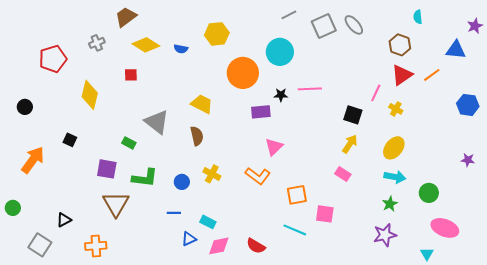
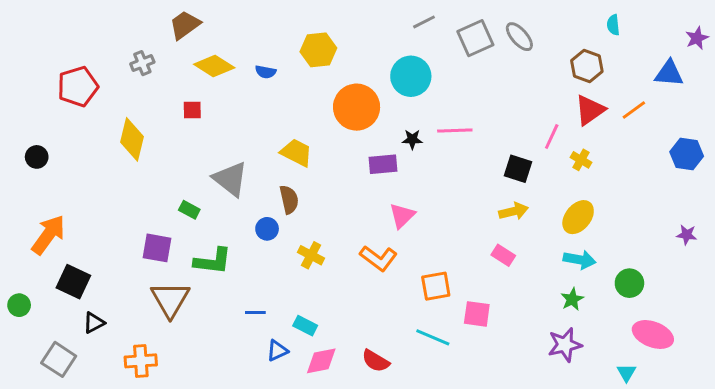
black square: (70, 140) -> (73, 282), moved, size x1.6
yellow arrow: (350, 144) -> (514, 211), turned 42
blue circle: (182, 182) -> (267, 229), moved

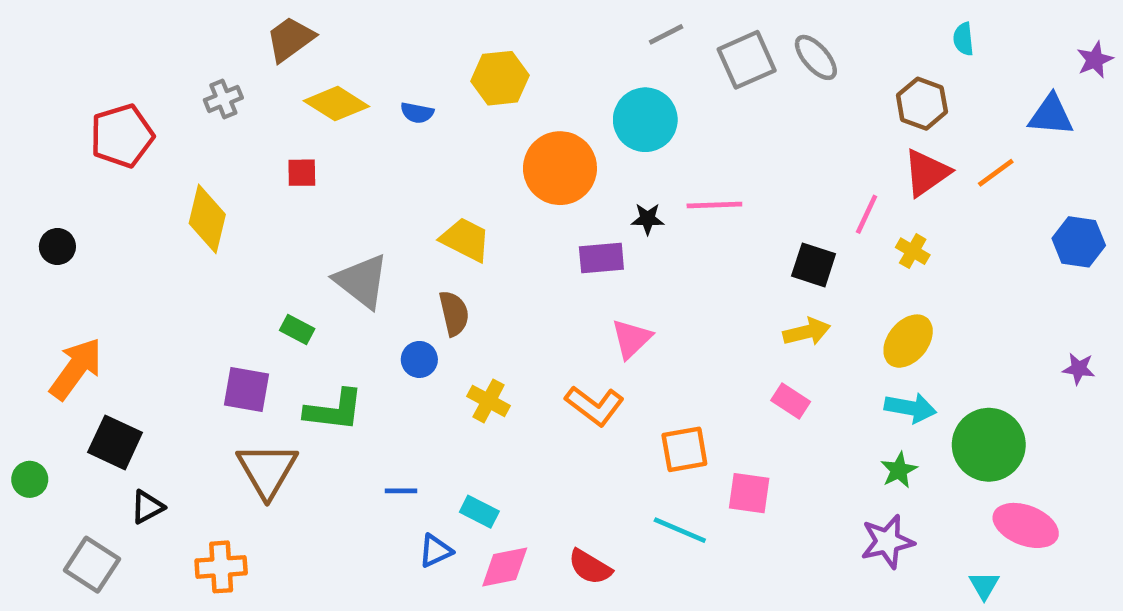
green circle: (629, 283) -> (989, 445), size x1.6

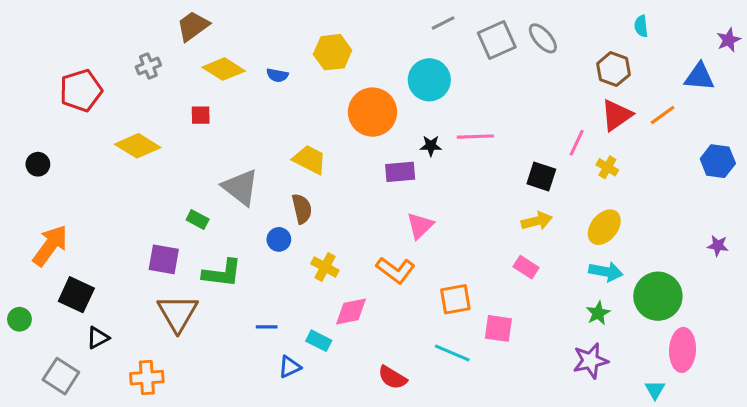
yellow diamond: (207, 219) -> (138, 146), turned -72
pink ellipse: (1026, 525) -> (683, 350), turned 72
pink diamond: (505, 567) -> (351, 312), moved

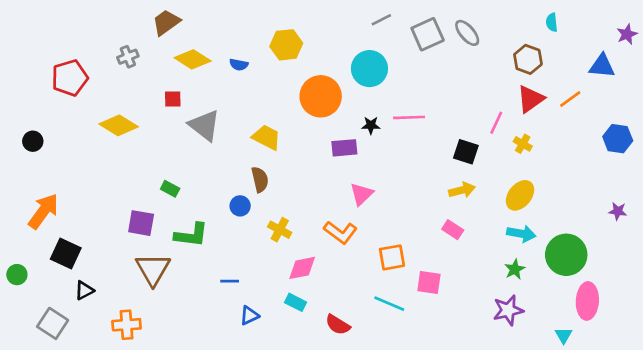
gray triangle: (240, 187) -> (204, 125), moved
cyan rectangle: (319, 341) -> (296, 302), moved

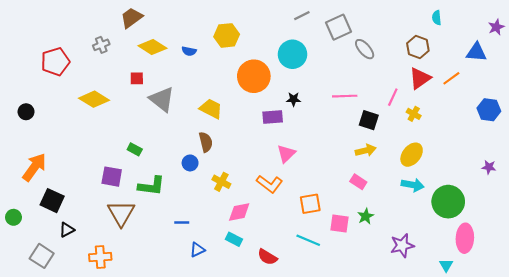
gray ellipse: (467, 33) -> (365, 49), moved
pink line: (409, 117) -> (345, 96), moved
green star: (515, 269) -> (366, 216), moved

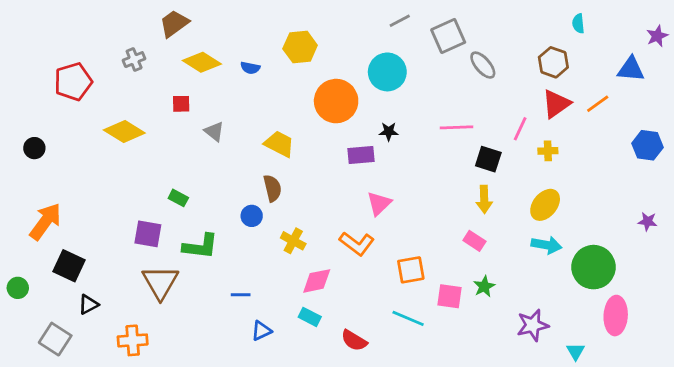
gray triangle: (162, 99) -> (214, 131), size x0.6
yellow cross: (414, 114) -> (548, 151), turned -32
yellow arrow: (366, 150) -> (484, 199), turned 102
cyan triangle: (446, 265) -> (576, 352), moved

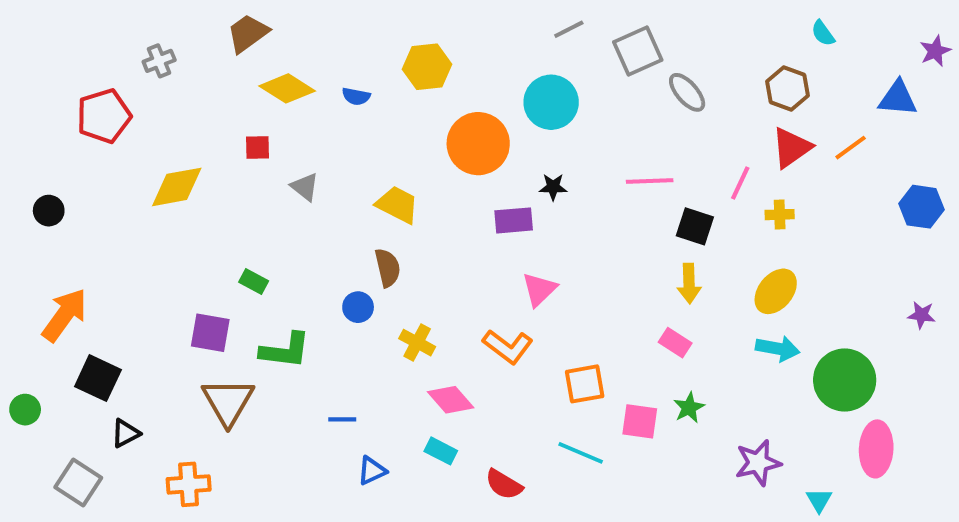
cyan semicircle: (578, 24) -> (823, 33), turned -30
gray cross: (134, 60) -> (159, 61), moved
yellow diamond: (124, 131) -> (177, 187), turned -42
pink diamond: (317, 281) -> (451, 400), turned 60

